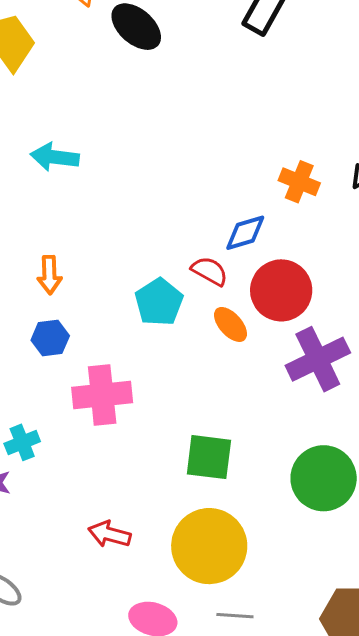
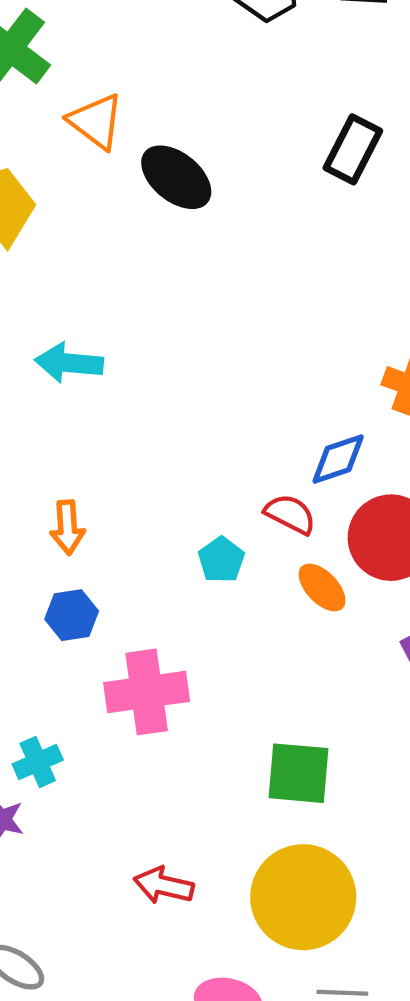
cyan pentagon: (159, 302) -> (221, 560), size x0.7

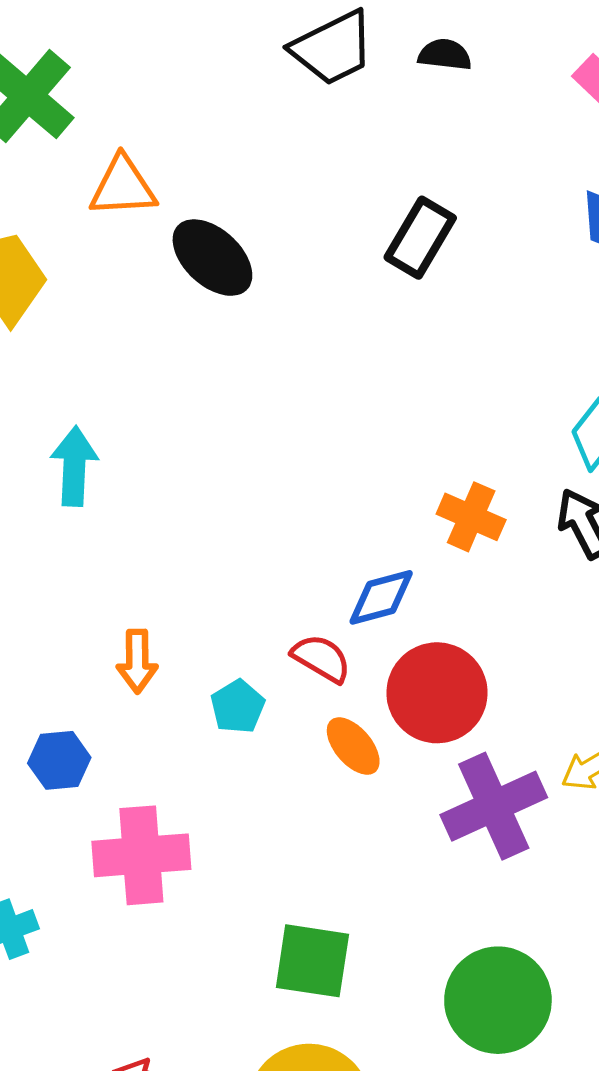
orange triangle: (96, 121) -> (123, 187), turned -44
cyan arrow: (69, 363) -> (74, 466), turned 84
orange arrow: (67, 527) -> (137, 661), moved

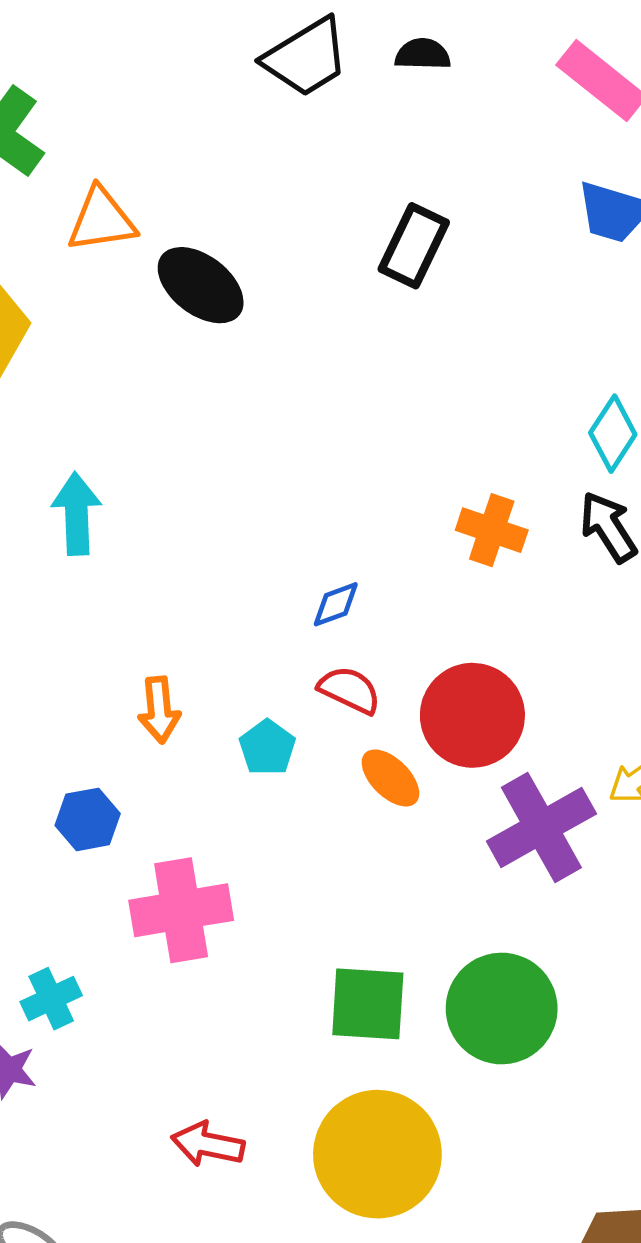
blue diamond: (381, 597) -> (336, 604), moved, size x0.7
green circle: (498, 1000) -> (502, 1008), moved

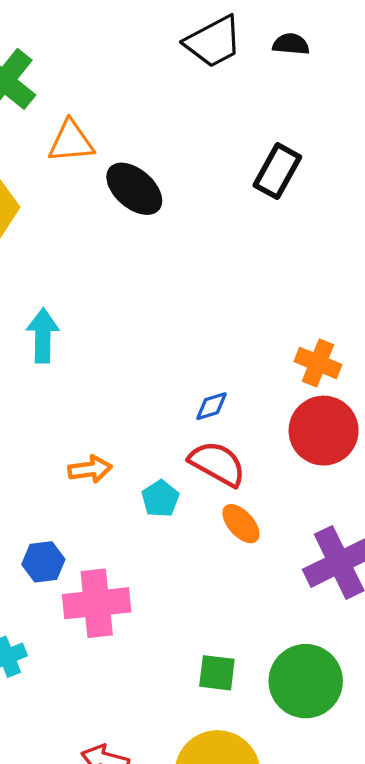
red semicircle: (350, 690) -> (217, 464), size x1.4
orange arrow: (159, 710) -> (90, 469), turned -96
red circle: (472, 715) -> (324, 431), moved
blue hexagon: (88, 819) -> (43, 562), moved
green square: (368, 1004) -> (217, 673), size x0.7

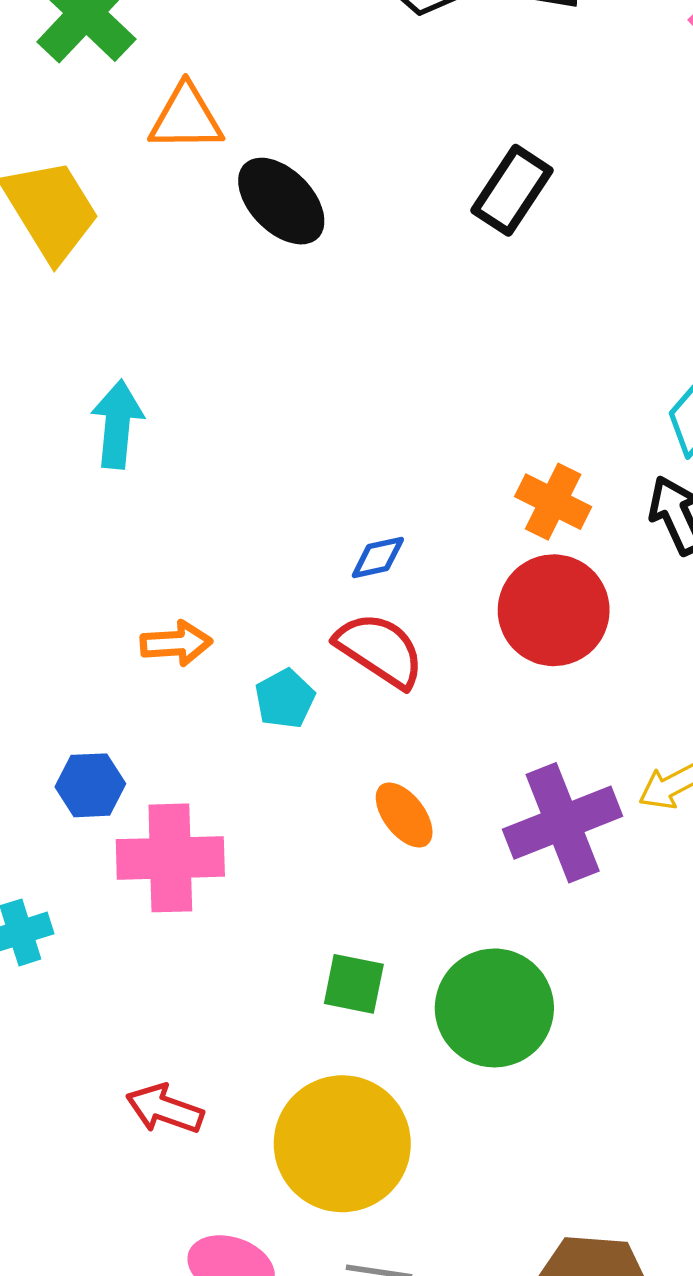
orange ellipse: (241, 524) -> (404, 815), moved

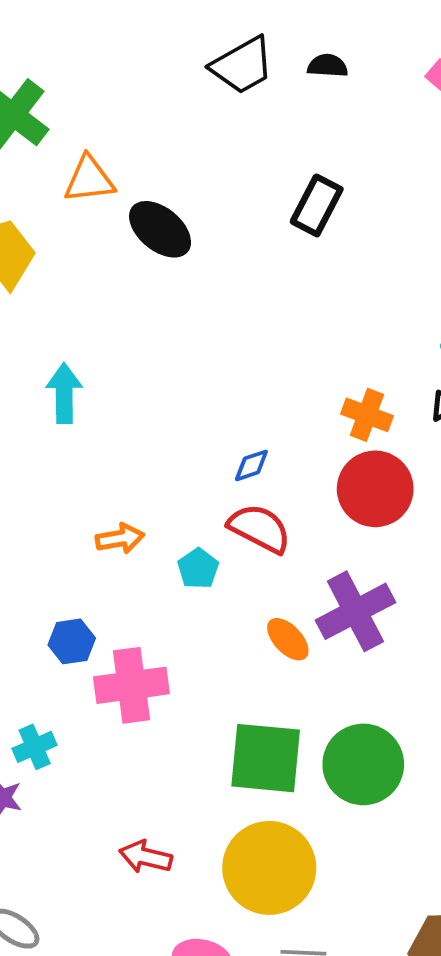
purple cross: (563, 823) -> (355, 611), moved
green square: (354, 984) -> (266, 758), size x1.8

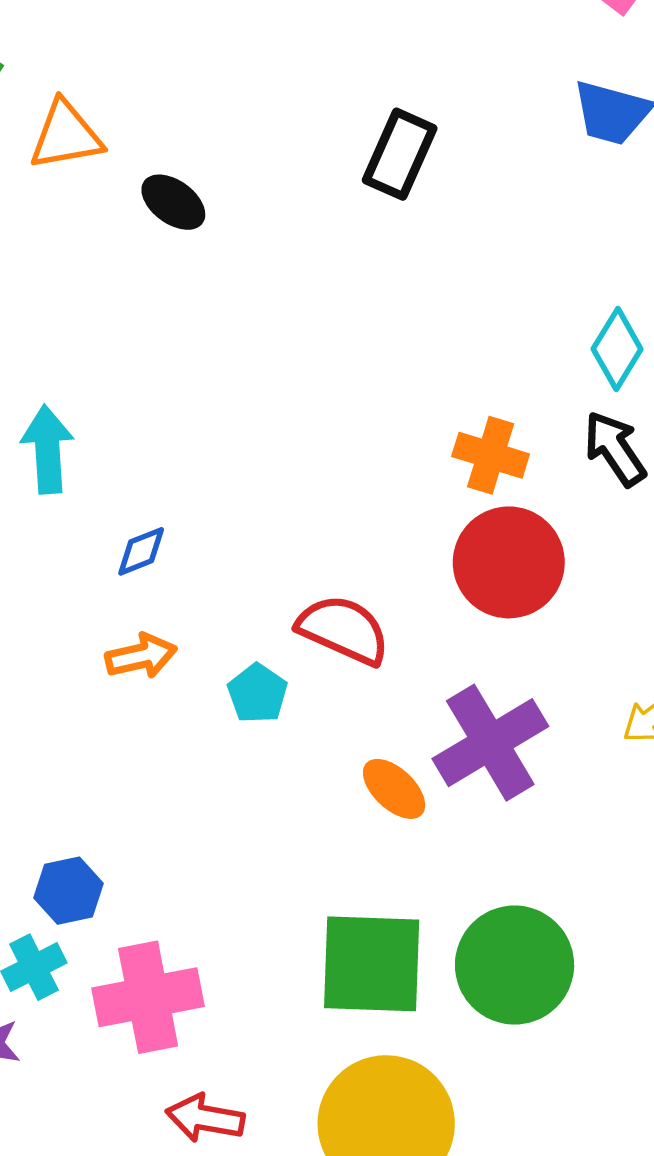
black ellipse: (160, 229) -> (173, 202), size x0.7
blue diamond: (251, 465) -> (141, 551), moved
blue hexagon: (72, 641) -> (68, 891), moved
pink cross: (131, 685) -> (148, 997), moved

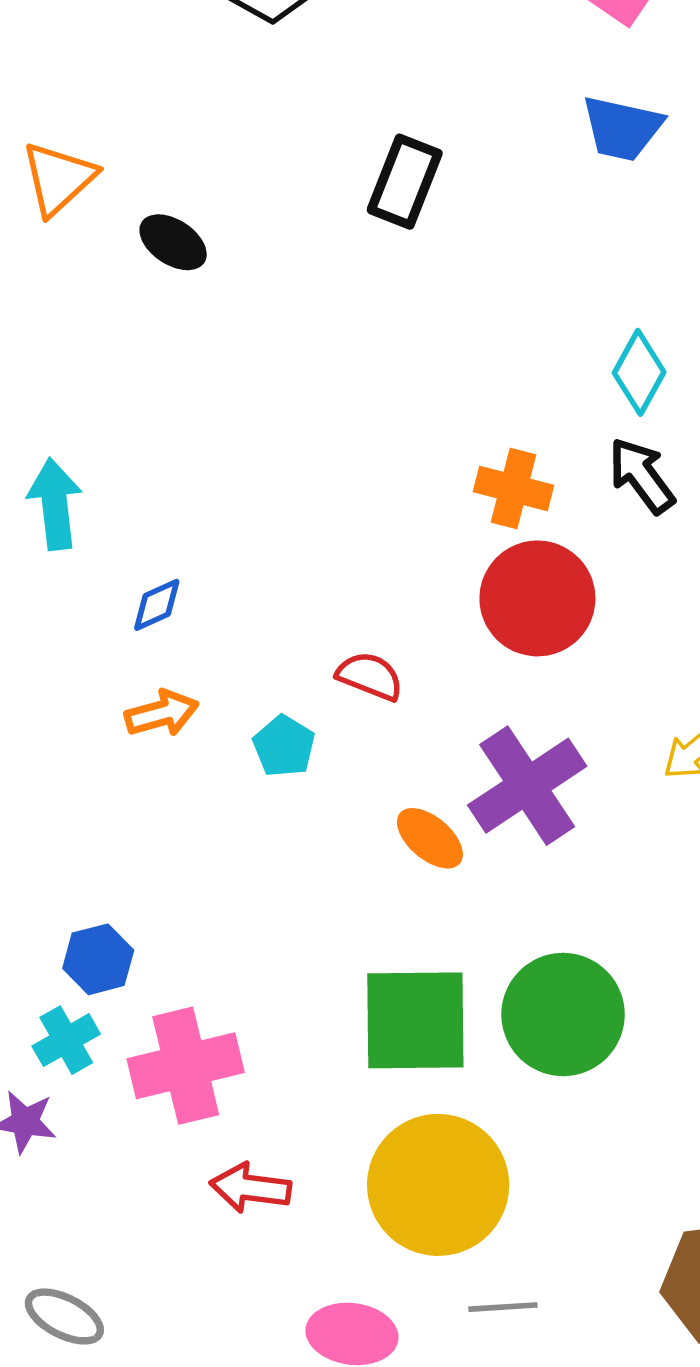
orange triangle: (66, 135) -> (59, 178), turned -30
red semicircle: (343, 630) -> (370, 676), size x0.7

